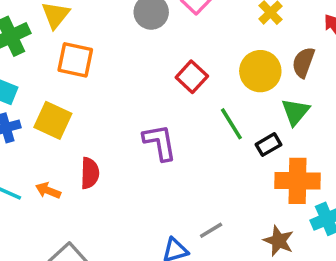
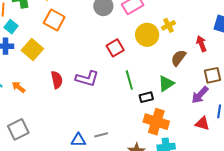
yellow circle: (260, 71) -> (147, 35), moved
purple L-shape: (160, 142) -> (87, 79), turned 100
red semicircle: (90, 173) -> (57, 80), moved, turned -30

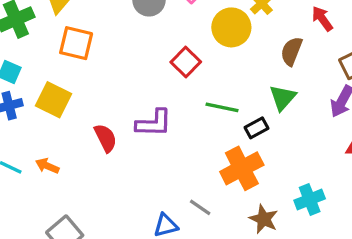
green line: (129, 80) -> (222, 107), turned -48
orange cross: (156, 122) -> (242, 168), moved, turned -30
gray line: (101, 135) -> (200, 207), turned 64

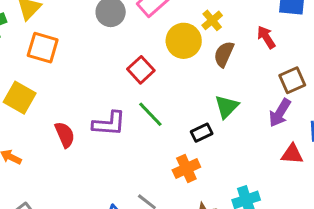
brown semicircle: (291, 51) -> (224, 54), moved
green line: (222, 107) -> (150, 114), moved, turned 32
orange cross: (242, 168) -> (186, 169), size x0.7

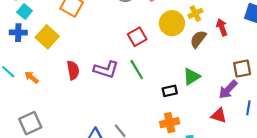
red arrow: (266, 37) -> (222, 27), moved
red triangle: (292, 154) -> (219, 116), moved
orange cross: (186, 169) -> (170, 123), moved

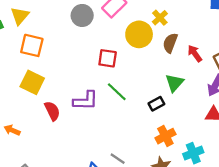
red arrow: (222, 27) -> (195, 53), moved
yellow square: (47, 37) -> (32, 82), moved
red square: (137, 37) -> (108, 58), turned -36

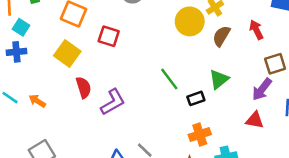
red arrow: (195, 53) -> (256, 30), moved
red square: (108, 58) -> (109, 36), moved
green line: (117, 92) -> (169, 79), moved
purple L-shape: (86, 101) -> (113, 102), moved, turned -40

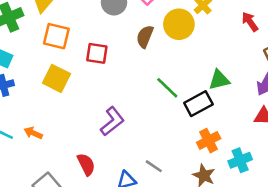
brown semicircle: (221, 36) -> (145, 37), moved
green triangle: (219, 79) -> (219, 80), turned 35
red semicircle: (84, 87) -> (86, 164), moved
black rectangle: (196, 98) -> (198, 104), size x1.5

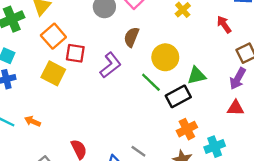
yellow circle: (179, 24) -> (165, 57), moved
orange square: (56, 36) -> (53, 36), turned 35
red square: (97, 53) -> (75, 53), moved
purple L-shape: (112, 121) -> (110, 65), moved

